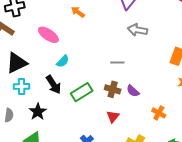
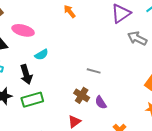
gray arrow: (137, 30) -> (137, 38), moved
pink ellipse: (48, 35) -> (23, 30), moved, turned -35
green rectangle: (82, 92) -> (32, 100), moved

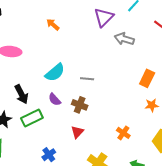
cyan semicircle: (41, 55) -> (55, 72), moved, size x1.5
purple semicircle: (101, 102) -> (55, 99), moved

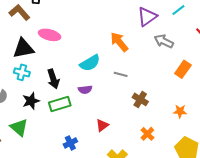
orange arrow: (53, 25) -> (119, 42), moved, size x1.5
orange rectangle: (147, 78) -> (183, 69), moved
purple semicircle: (55, 99) -> (85, 90), turned -64
brown cross: (80, 105) -> (140, 99), moved

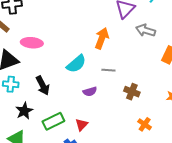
orange arrow: (119, 42) -> (102, 38), turned 70
purple semicircle: (85, 90) -> (90, 92), moved
green rectangle: (60, 104) -> (53, 121), moved
red triangle: (102, 125) -> (82, 125), moved

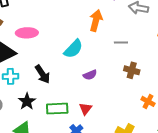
gray line: (108, 70) -> (121, 42), moved
green rectangle: (53, 121) -> (57, 109), turned 30

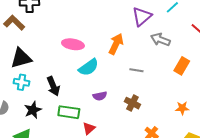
pink ellipse: (27, 33) -> (73, 44), moved
brown cross: (132, 70) -> (132, 103), moved
green rectangle: (57, 109) -> (69, 112), moved

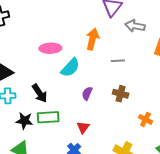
purple semicircle: (100, 96) -> (87, 93), turned 136
black star: (33, 110) -> (24, 121), turned -30
green rectangle: (69, 112) -> (48, 117), moved

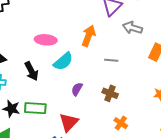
black arrow: (40, 93) -> (31, 71), moved
orange cross: (145, 119) -> (121, 123), moved
red triangle: (83, 127) -> (69, 122), size x1.5

